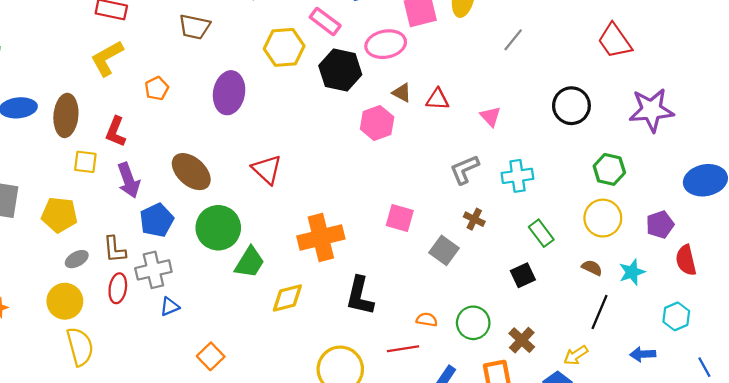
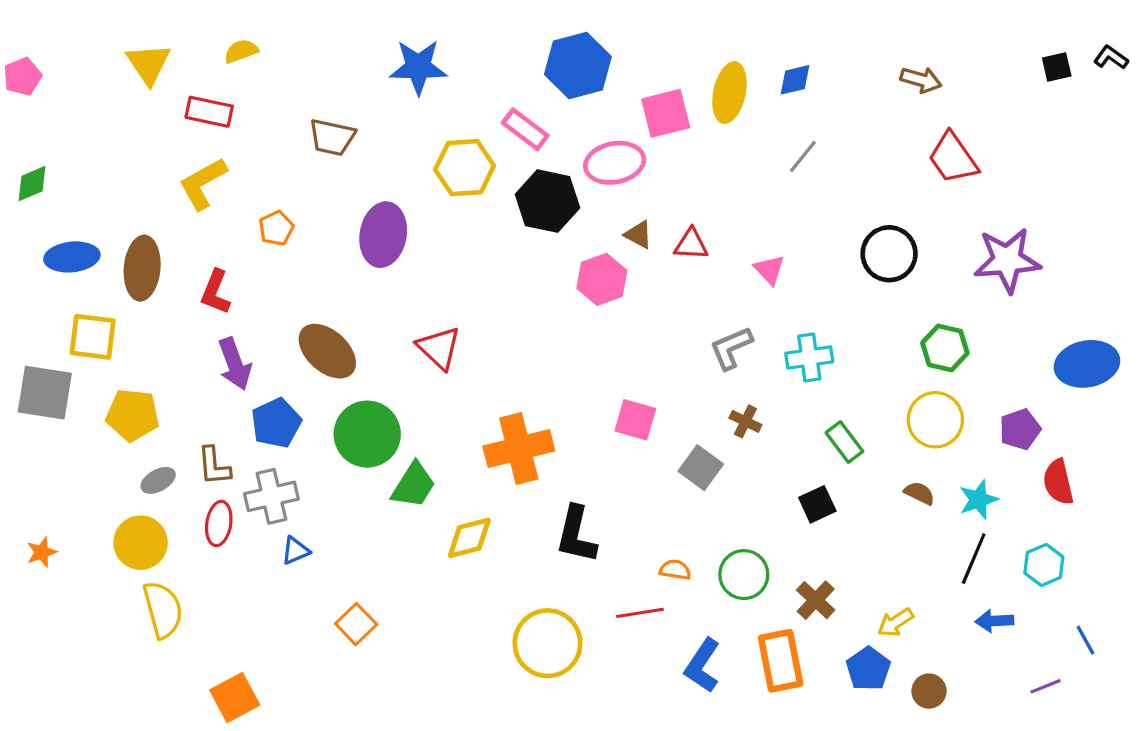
yellow square: (85, 162) -> (93, 337), moved, size x1.4
black line: (600, 312) -> (974, 559), moved

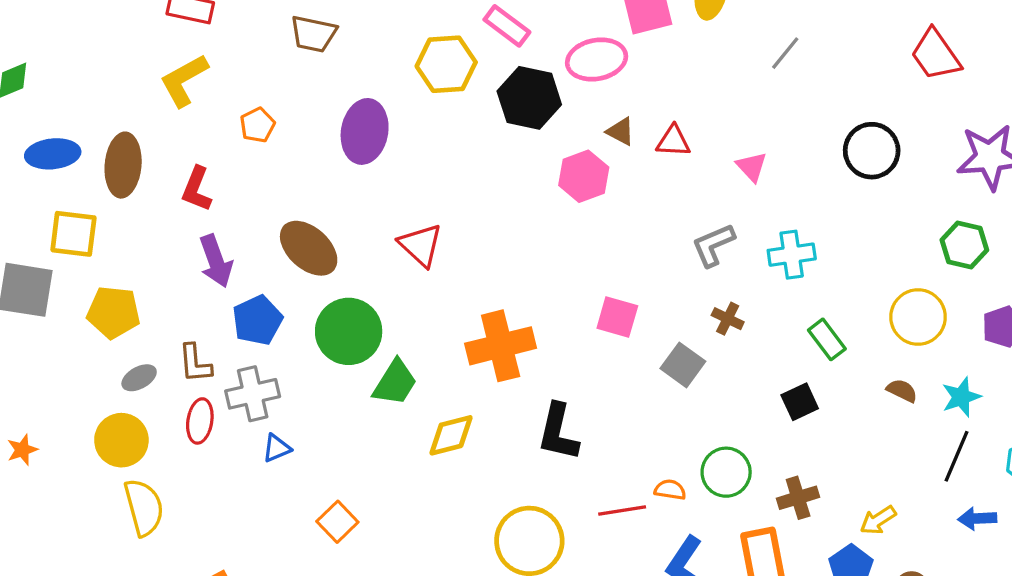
green hexagon: (945, 348) -> (964, 245), moved
orange semicircle: (675, 570) -> (670, 490), moved
brown cross: (816, 600) -> (798, 498), turned 30

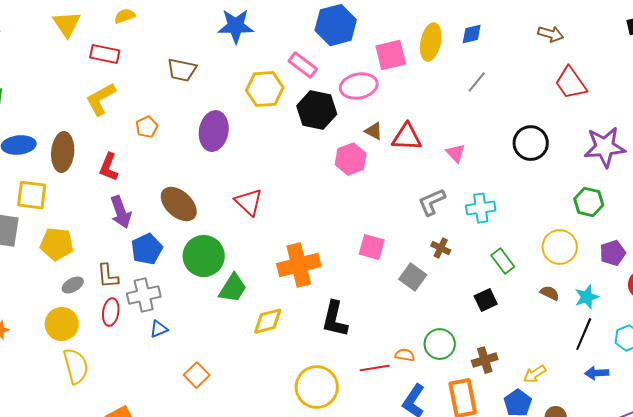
red triangle: (673, 141) -> (407, 137), size x1.4

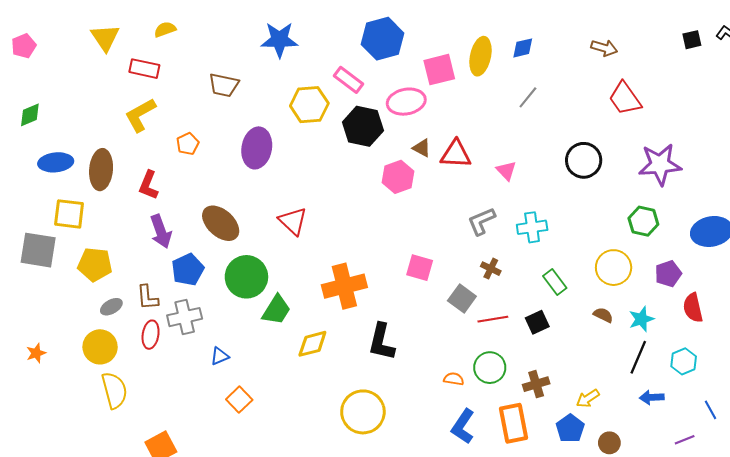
blue triangle: (159, 329) -> (220, 356), moved
red line: (375, 368) -> (493, 319), moved

